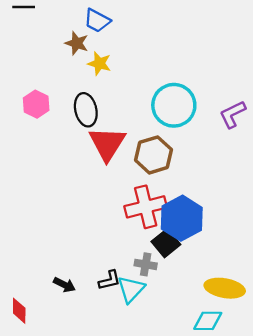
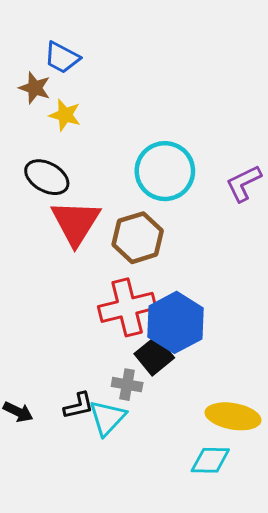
black ellipse: (86, 110) -> (47, 177), turned -48

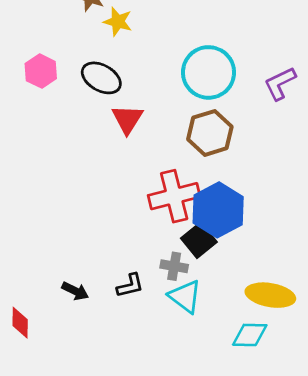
red triangle: (76, 223) -> (127, 119), size x0.7
brown hexagon: (138, 238) -> (210, 133), moved
cyan triangle: (107, 418) -> (185, 296), moved, turned -36

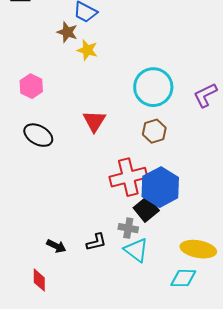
black ellipse: (101, 78) -> (38, 135), moved
brown hexagon: (210, 133) -> (154, 131), size x0.7
red diamond: (20, 323) -> (39, 280), moved

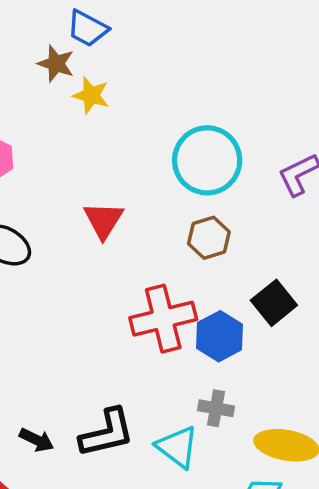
blue hexagon: (160, 187) -> (219, 336), size x0.7
black square: (146, 209) -> (274, 303), moved
gray cross: (128, 228) -> (216, 408), moved
black L-shape: (96, 242) -> (107, 433), size x1.6

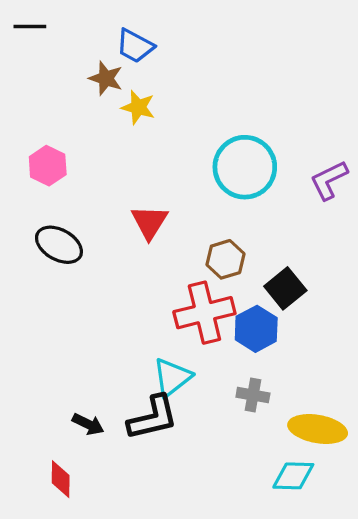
brown hexagon: (209, 238) -> (225, 259), moved
black square: (274, 303) -> (285, 288), moved
cyan triangle: (177, 447) -> (172, 377), moved, turned 45

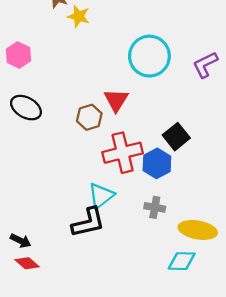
red triangle: (149, 222) -> (116, 100), moved
brown hexagon: (225, 259) -> (89, 117), moved
black arrow: (88, 424) -> (21, 241), moved
red diamond: (61, 479) -> (27, 263), turned -50

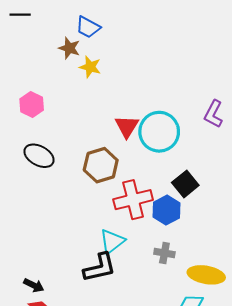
cyan circle: (149, 56) -> (159, 132), moved
purple L-shape: (205, 65) -> (214, 114), turned -36
red triangle: (116, 100) -> (127, 126), moved
brown hexagon: (89, 117) -> (101, 165), size x1.4

